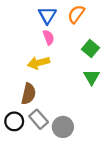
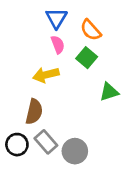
orange semicircle: (76, 14) -> (91, 30), moved, turned -78
green square: (91, 48) -> (87, 58), moved
green triangle: (92, 77) -> (109, 92), turned 42

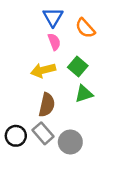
green square: (87, 58) -> (78, 67), moved
green triangle: (109, 92) -> (84, 94), moved
brown semicircle: (34, 112) -> (47, 105), moved

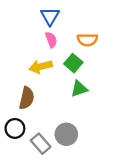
orange semicircle: (85, 28) -> (87, 40), moved, turned -48
brown semicircle: (47, 105) -> (27, 98), moved
gray rectangle: (43, 133) -> (41, 144), moved

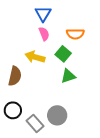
yellow arrow: (41, 67) -> (35, 57), turned 30
brown semicircle: (27, 98) -> (15, 76), moved

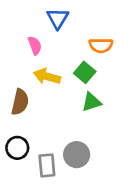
pink semicircle: (44, 34) -> (35, 45), moved
gray rectangle: (35, 123) -> (47, 165), turned 36

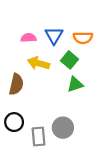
blue triangle: (58, 18) -> (54, 36), moved
pink semicircle: (35, 45) -> (28, 38), turned -72

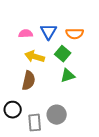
brown semicircle: (16, 84) -> (29, 81), moved

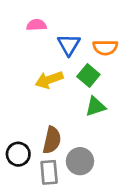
pink semicircle: (26, 34) -> (36, 25), moved
yellow arrow: (35, 57) -> (49, 80), turned -36
brown semicircle: (29, 81) -> (52, 140), moved

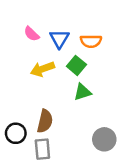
pink semicircle: (36, 25) -> (32, 34), moved, turned -133
gray circle: (80, 161) -> (104, 139), moved

